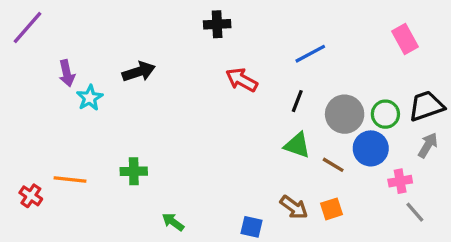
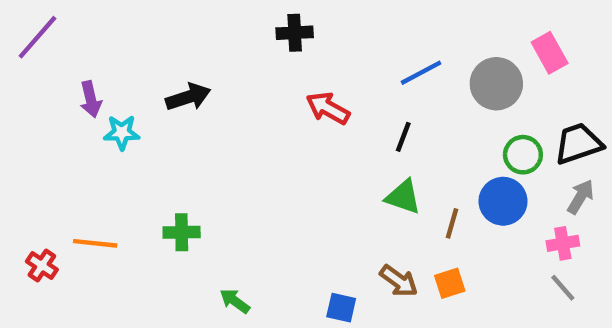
cyan star: (90, 98) -> (122, 133), turned 30
gray circle: (345, 114) -> (496, 84), moved
brown line: (333, 165) -> (452, 223), turned 75
pink cross: (400, 181) -> (563, 243), moved

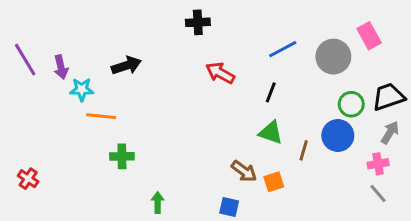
purple line: (37, 37) -> (25, 60), moved, turned -72
orange line: (95, 243) -> (101, 116), moved
brown arrow: (399, 281) -> (244, 171), moved
orange square: (450, 283) -> (274, 182), moved
green arrow: (235, 301) -> (158, 203), turned 54

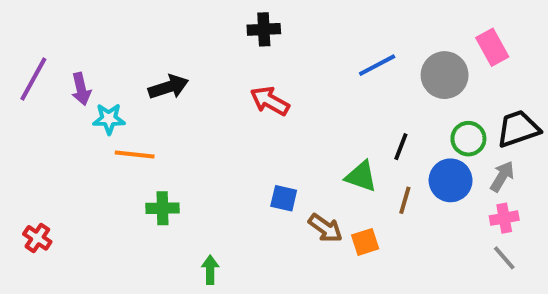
purple line: (25, 60) -> (33, 79), turned 60
red arrow: (220, 73) -> (270, 101), moved
black line: (271, 92) -> (401, 147), moved
gray arrow: (390, 133) -> (502, 176), moved
blue square: (229, 207) -> (284, 198), moved

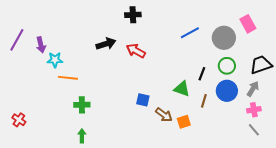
black arrow: (168, 87) -> (106, 44), moved
green circle: (468, 139) -> (227, 66), moved
green arrow: (210, 270) -> (82, 136), moved

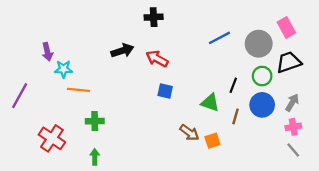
purple line: (17, 40) -> (20, 96), moved
black trapezoid: (261, 65) -> (289, 62), moved
blue square: (143, 100) -> (165, 91), moved
red cross: (19, 120) -> (52, 138), moved, size x1.6

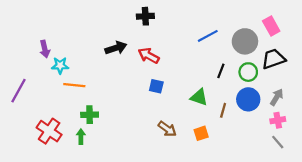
black line: (233, 85) -> (221, 71), moved
brown arrow: (189, 133) -> (167, 129), moved
green arrow: (95, 157) -> (81, 137), moved

